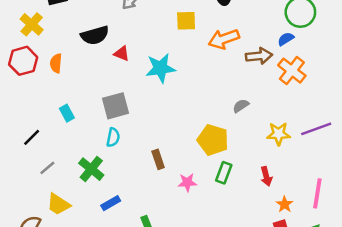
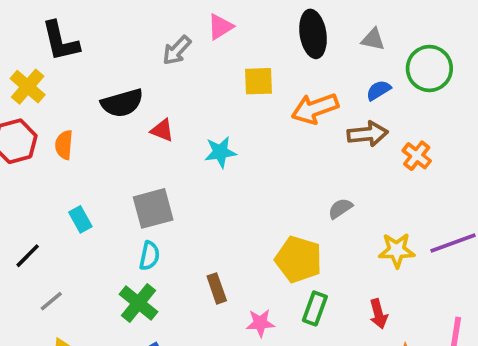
blue semicircle: (286, 39) -> (378, 90), moved
cyan star: (161, 68) -> (220, 152), size x0.7
orange cross: (292, 71) -> (417, 156), size x0.7
green cross: (91, 169) -> (139, 303), moved

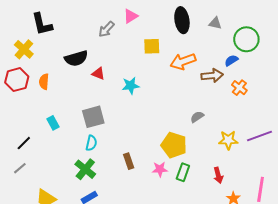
blue semicircle: (378, 90) -> (231, 60), moved
gray line: (51, 301) -> (20, 168), moved
pink star: (260, 323) -> (160, 169), moved

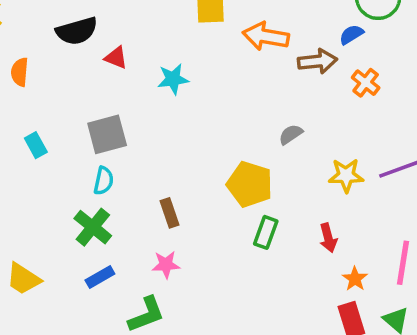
orange arrow: (183, 61) -> (266, 36), turned 30
pink star: (160, 169) -> (166, 265), moved

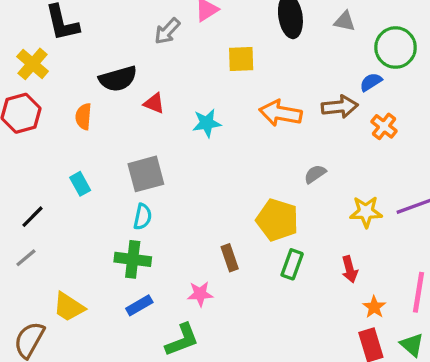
orange arrow: (266, 36) -> (281, 113), moved
orange semicircle: (20, 72) -> (83, 116), moved
brown rectangle: (169, 213) -> (230, 258), moved
green cross: (93, 227) -> (133, 259), turned -32

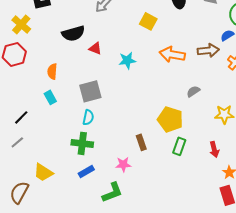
yellow square: (241, 59) -> (148, 21), turned 30
orange semicircle: (83, 116) -> (52, 71), moved

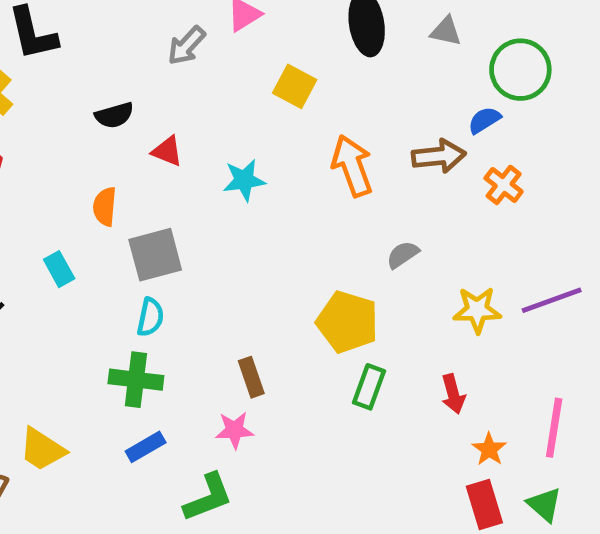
black semicircle: (73, 33) -> (114, 115), size x0.7
orange arrow: (172, 54) -> (352, 166), turned 60
orange semicircle: (52, 71) -> (105, 207), moved
brown rectangle: (141, 142) -> (251, 377), moved

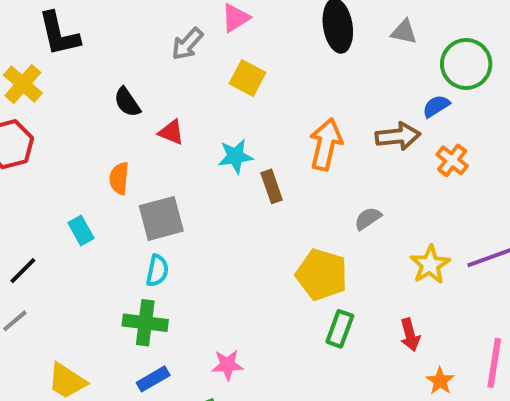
yellow square: (295, 86) -> (248, 78), moved
black semicircle: (114, 115) -> (127, 102), turned 72
orange arrow: (352, 166) -> (326, 144), turned 33
yellow star: (477, 310) -> (430, 265), turned -30
brown rectangle: (251, 377) -> (272, 186), moved

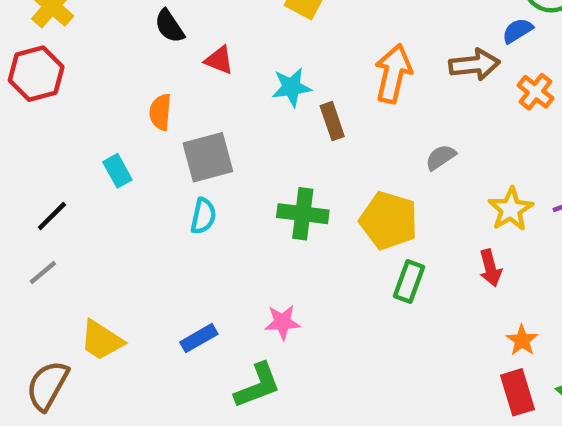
green cross: (145, 323) -> (303, 214), moved
red arrow: (410, 335) -> (490, 268), moved

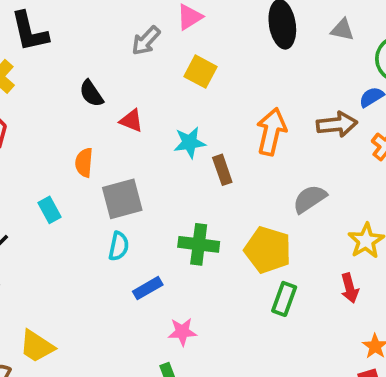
gray semicircle: (441, 157) -> (310, 199), size x1.4
blue rectangle: (199, 338) -> (148, 288), moved

